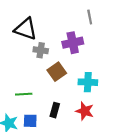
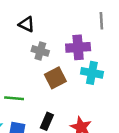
black triangle: (26, 29) -> (27, 24), size x0.6
cyan cross: (88, 82) -> (92, 73), moved

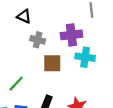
brown square: (55, 78) -> (52, 63), turned 30
green line: (14, 98) -> (16, 84), turned -49

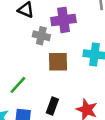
purple cross: (71, 35) -> (63, 20), moved

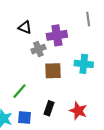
gray cross: (41, 36) -> (38, 49), turned -32

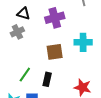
gray cross: (38, 49) -> (17, 32), moved
black rectangle: (49, 108) -> (47, 79), moved

